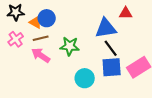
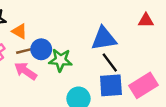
red triangle: (126, 13) -> (146, 20), moved
blue circle: (47, 18) -> (41, 49), moved

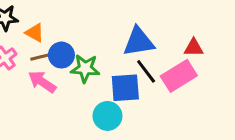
red triangle: (146, 20) -> (194, 48), moved
blue square: (111, 85) -> (125, 88), moved
pink rectangle: (143, 85) -> (179, 76), moved

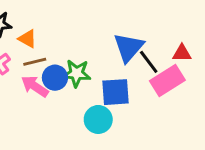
blue triangle: (139, 42) -> (129, 47), turned -40
blue circle: (61, 55) -> (55, 78), moved
black line: (146, 71) -> (149, 62), moved

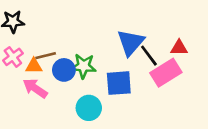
orange triangle: (28, 39) -> (34, 66), moved, turned -30
pink arrow: (35, 86) -> (35, 88), moved
cyan circle: (98, 119) -> (89, 108), moved

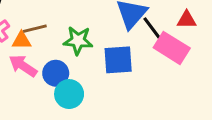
blue circle: (64, 70) -> (56, 73), moved
pink rectangle: (166, 73) -> (172, 48), turned 64
cyan circle: (89, 108) -> (69, 94), moved

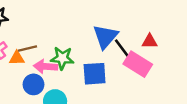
pink arrow: (23, 66) -> (45, 66), moved, turned -30
blue circle: (56, 73) -> (33, 84), moved

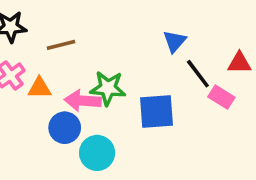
blue triangle: (105, 37) -> (175, 41), moved, size x0.6
brown line: (28, 49) -> (61, 45), moved
pink rectangle: (138, 64) -> (221, 97), size x0.6

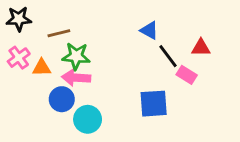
blue triangle: (175, 41) -> (149, 30), turned -42
green star: (108, 88) -> (76, 56), moved
blue square: (157, 111) -> (154, 104), moved

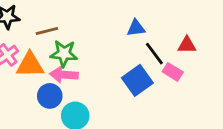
blue triangle: (149, 30) -> (136, 28), turned -36
orange triangle: (42, 68) -> (30, 65), size x1.5
blue square: (154, 104) -> (137, 80), moved, turned -32

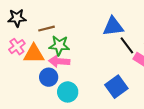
blue triangle: (136, 28) -> (113, 26), size x1.5
blue square: (137, 80) -> (116, 87), moved

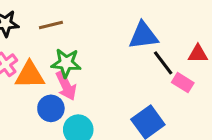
brown line: (47, 29) -> (51, 25), moved
pink arrow: (59, 61) -> (66, 86), turned -120

